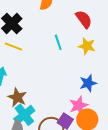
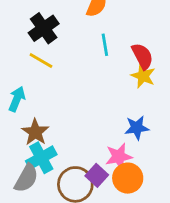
red semicircle: (84, 19) -> (142, 56), moved
cyan line: (58, 42) -> (105, 45), moved

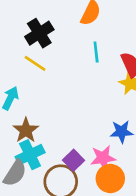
purple square: (97, 175) -> (73, 160), moved

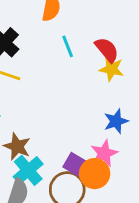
orange circle: (110, 179) -> (95, 174), moved

